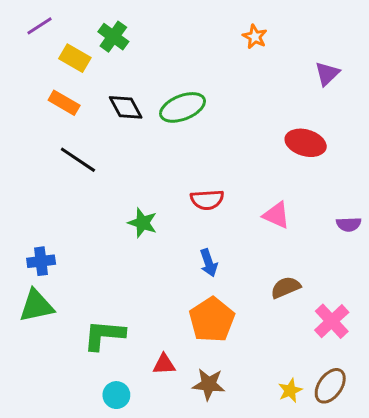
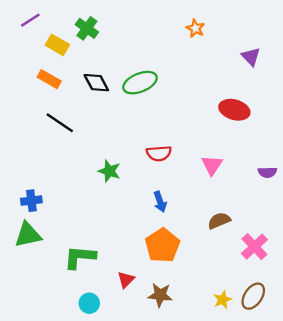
purple triangle: (327, 74) -> (251, 57), turned -30
pink triangle: (276, 215) -> (212, 165), turned 40
red triangle: (164, 364) -> (126, 280), turned -42

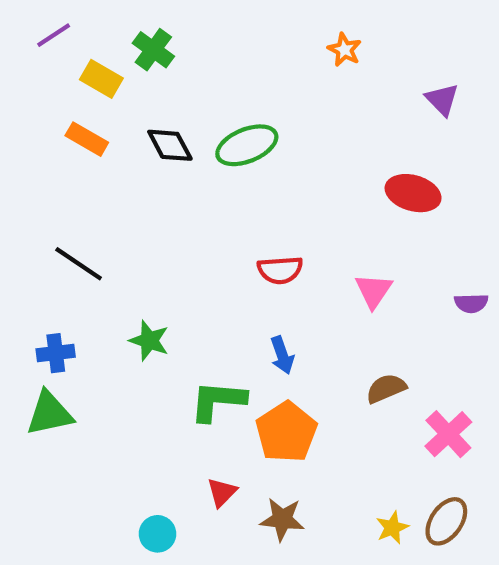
black line: (60, 123) -> (79, 264), moved
green star: (109, 171) -> (149, 341), moved
green L-shape: (80, 257) -> (218, 401), moved

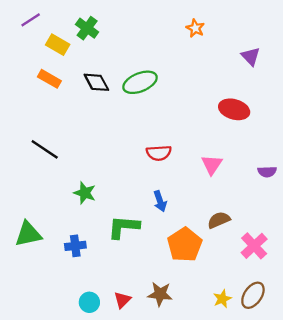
blue cross: (56, 353) -> (75, 246), moved
orange pentagon: (286, 432) -> (185, 245), moved
red triangle: (222, 492) -> (122, 300), moved

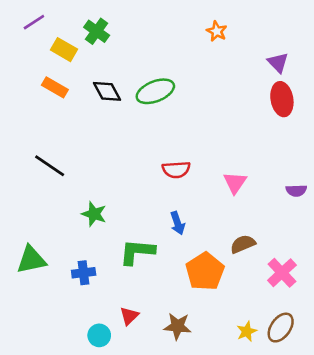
red ellipse: (234, 109) -> (282, 99), moved, turned 64
red triangle: (122, 300) -> (129, 316), moved

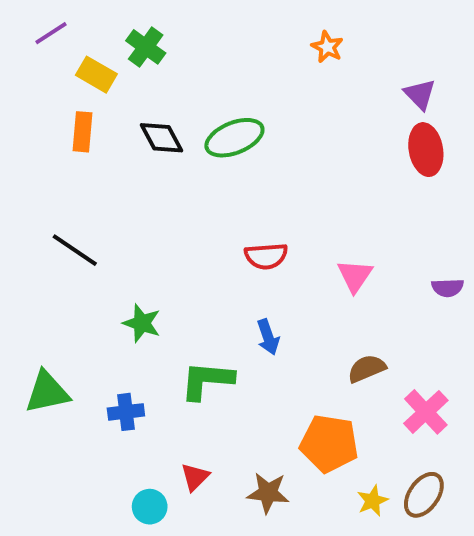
orange rectangle: (55, 87) -> (83, 132), turned 65
orange pentagon: (205, 271) -> (329, 444), moved, turned -30

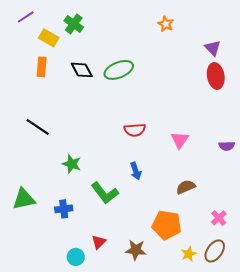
green L-shape: (207, 380) -> (105, 193), turned -132
pink cross: (426, 412) -> (219, 218), moved, size x0.7

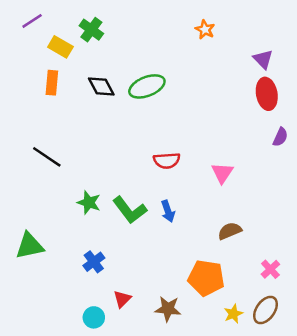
purple semicircle: (227, 146) -> (280, 137), moved, turned -63
green L-shape: (105, 193) -> (130, 210), moved
blue cross: (64, 209) -> (94, 262), moved, turned -30

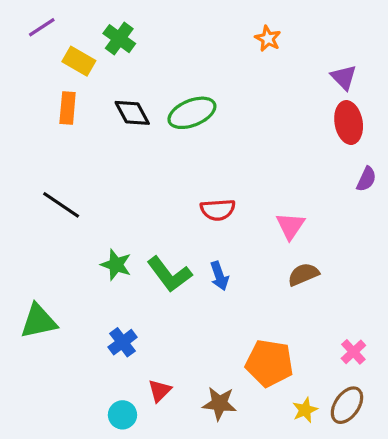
brown semicircle: (230, 231) -> (303, 274), moved

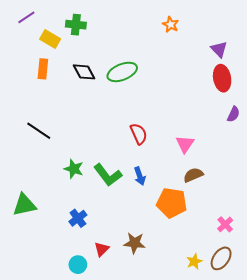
green cross: (119, 39) -> (76, 25), turned -30
red semicircle: (218, 210) -> (139, 134), turned -110
orange pentagon: (269, 363) -> (172, 203), moved
brown star: (219, 404) -> (135, 243), moved

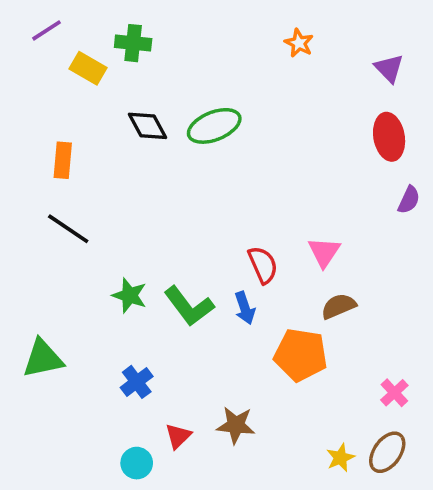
purple triangle: (219, 49) -> (389, 68), moved
orange rectangle: (43, 69) -> (63, 160), moved
red semicircle: (139, 134) -> (263, 265), moved

